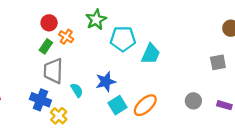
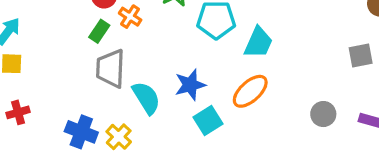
cyan semicircle: (77, 90) -> (146, 98), size x1.5
blue cross: (40, 100) -> (81, 132), moved
orange ellipse: (145, 105) -> (250, 91), moved

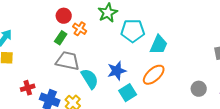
gray trapezoid: (111, 69) -> (68, 61), turned 100
red cross: (18, 112) -> (28, 88), moved

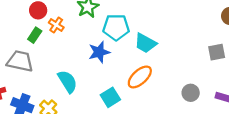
cyan trapezoid: (159, 45) -> (145, 43), turned 95
gray trapezoid: (68, 61) -> (20, 61), moved
blue star: (117, 71) -> (99, 52), moved

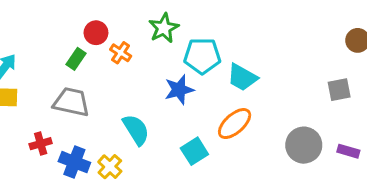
green rectangle: (35, 35) -> (76, 59), moved
gray circle: (191, 93) -> (304, 145), size x1.5

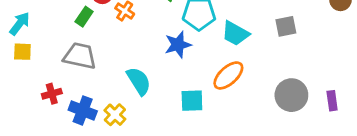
gray square: (339, 90) -> (286, 26), moved
cyan square: (194, 151) -> (192, 101), turned 30
purple rectangle: (348, 151) -> (332, 101), turned 66

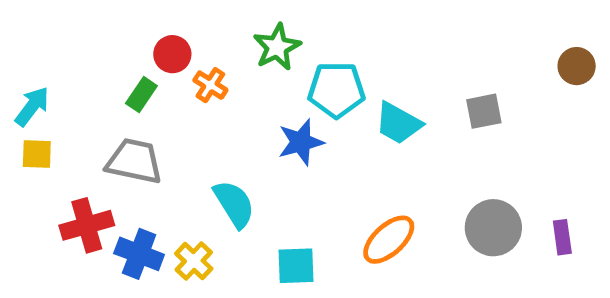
orange ellipse: (228, 75) -> (389, 240), moved
red cross: (52, 94) -> (87, 225), size x1.5
cyan square: (192, 101) -> (296, 266), moved

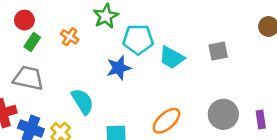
red circle: (172, 54) -> (24, 20), moved

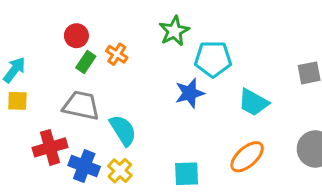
orange cross: (70, 37) -> (117, 54), moved
cyan trapezoid: (172, 58) -> (253, 102), moved
cyan semicircle: (83, 101) -> (123, 130), moved

